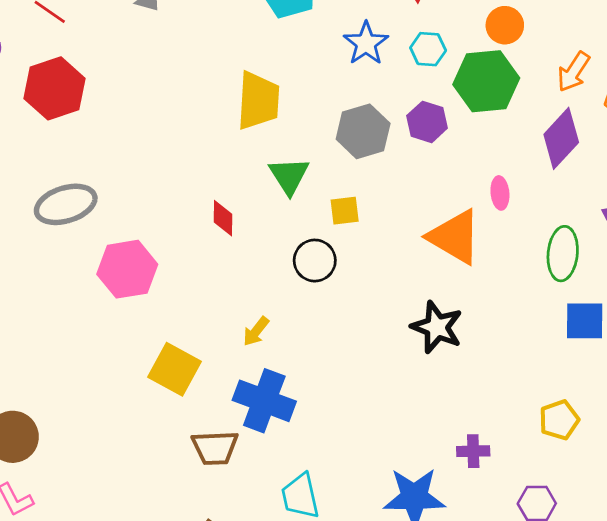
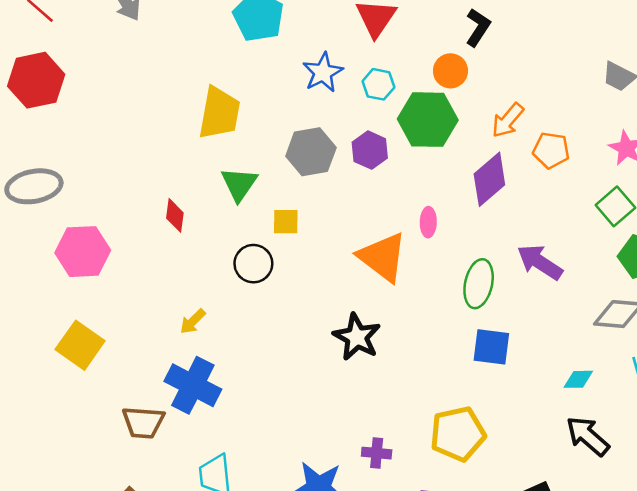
yellow square: (175, 369) -> (80, 345), moved
yellow pentagon: (559, 420) -> (458, 434), size x1.5

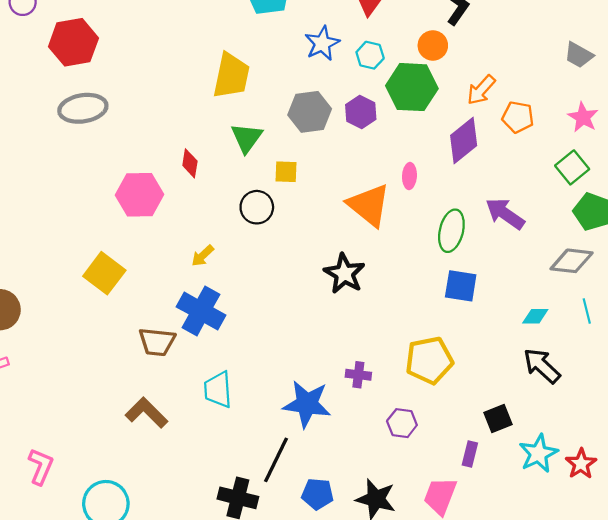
gray ellipse: (34, 186) -> (83, 108), moved
pink hexagon: (83, 252) -> (139, 195), moved

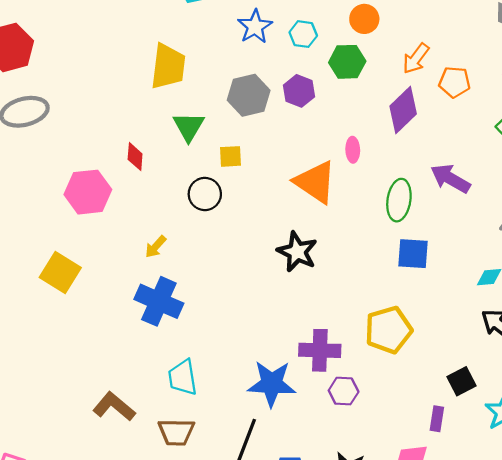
green hexagon: (412, 87) -> (347, 62), size x0.7
brown trapezoid: (157, 342) -> (176, 432), moved
purple cross: (358, 375) -> (320, 350), size x1.6
purple hexagon: (402, 423) -> (344, 391), moved

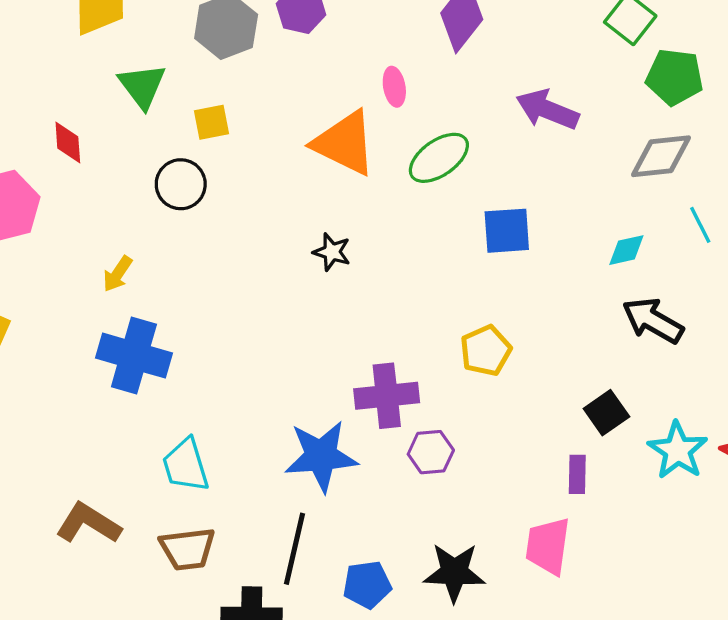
green ellipse: (399, 200) -> (439, 158), moved, turned 54
black star: (297, 252) -> (332, 252), size x0.6
yellow pentagon: (388, 330) -> (486, 351), size x0.7

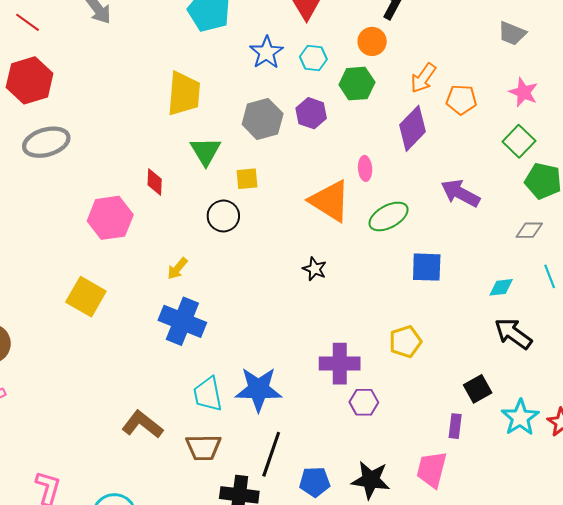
gray diamond: (661, 156) -> (529, 230), size x0.7
blue star: (321, 456) -> (258, 389), moved

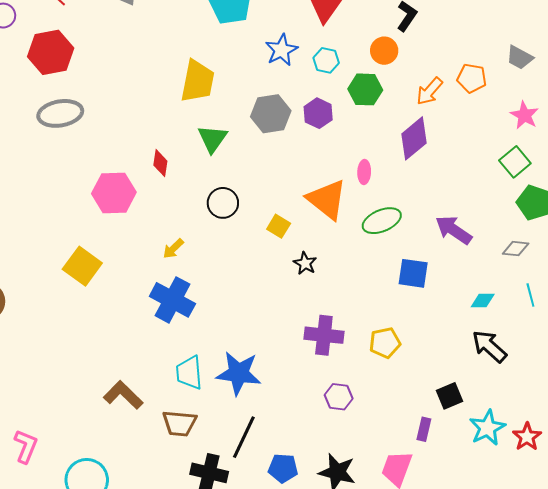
orange pentagon: (461, 100) -> (472, 78), moved
yellow square: (247, 179) -> (279, 226), moved, turned 30
purple arrow: (460, 193) -> (454, 230), moved
purple cross: (340, 364) -> (324, 335), moved

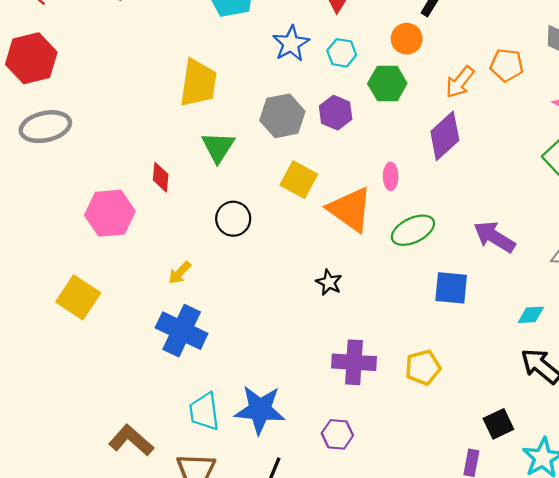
yellow square: (279, 226) -> (299, 180), moved, size x1.4
purple hexagon: (339, 397) -> (337, 434), moved

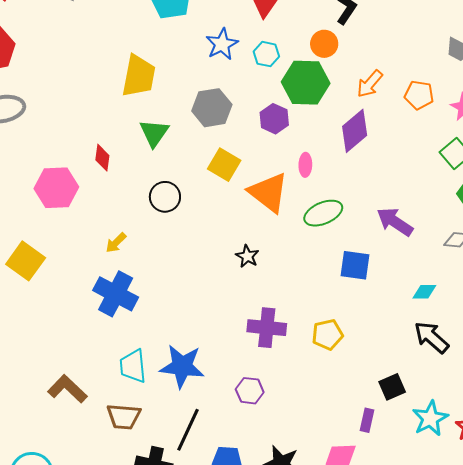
orange pentagon: (507, 65) -> (419, 95), moved
green hexagon: (387, 83) -> (306, 83), size x1.4
purple hexagon: (336, 113) -> (274, 119), moved

